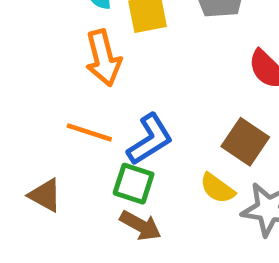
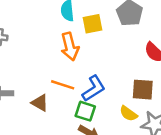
brown square: (245, 142) -> (143, 90), turned -30
brown triangle: (45, 195) -> (40, 103), moved

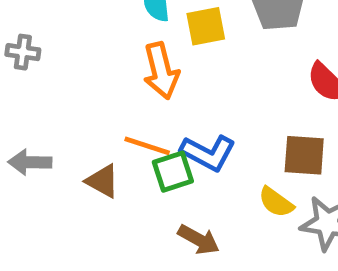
blue L-shape: (94, 88) -> (208, 153), turned 60
green square: (85, 111) -> (173, 172), moved, turned -36

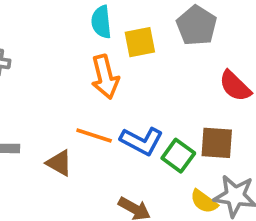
green square: (173, 172) -> (178, 156), moved, turned -36
yellow semicircle: (276, 202) -> (204, 201), moved

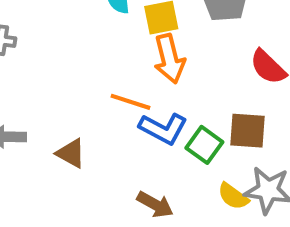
orange arrow: (105, 77) -> (169, 59), moved
orange line: (94, 135) -> (130, 102), moved

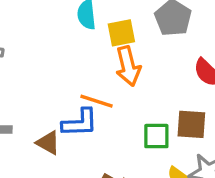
blue L-shape: (163, 129) -> (80, 123), moved, turned -30
green square: (204, 145) -> (156, 136), turned -36

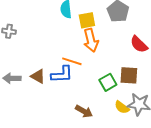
green square: (156, 136) -> (108, 82), turned -30
brown triangle: (48, 143) -> (38, 76), moved

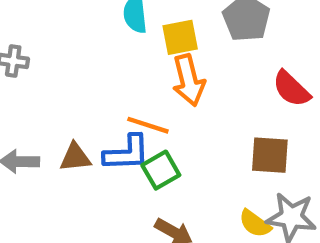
brown triangle: (38, 76) -> (75, 157), turned -35
green square: (108, 82) -> (161, 170), moved

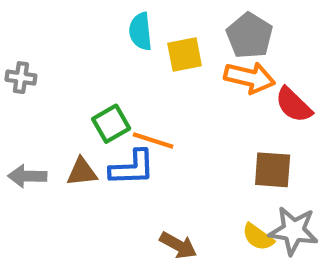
orange arrow: (189, 80) -> (250, 78), moved, turned -63
green square: (161, 170) -> (111, 124), moved

